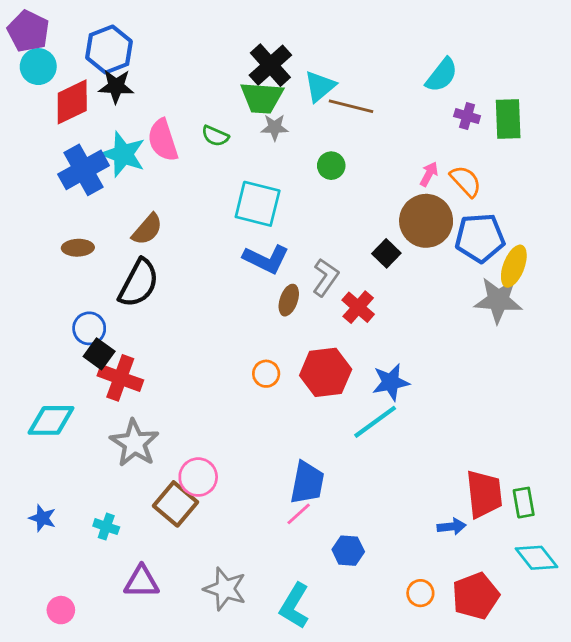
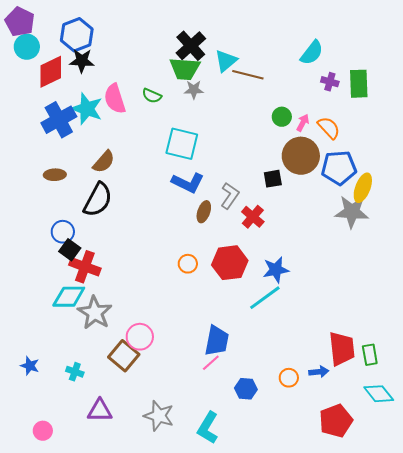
green circle: (331, 166) -> (282, 117), moved
black square: (386, 253) -> (273, 179), turned 36
cyan diamond: (51, 420) -> (69, 297), moved
orange circle: (420, 593) -> (289, 378), moved

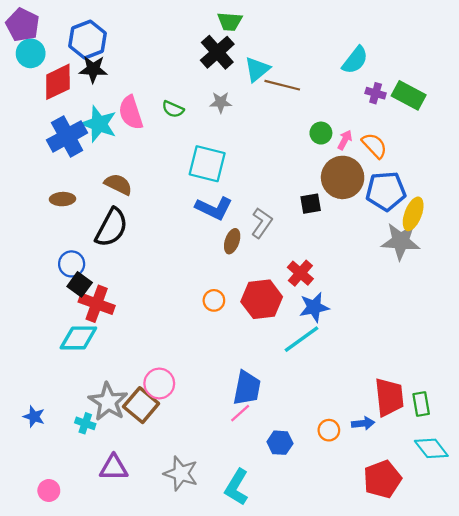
green trapezoid: (185, 69) -> (230, 21), moved, size x0.7
green rectangle: (359, 84) -> (409, 95), turned -60
brown semicircle: (104, 162) -> (118, 184), turned -105
red cross: (253, 217) -> (300, 273), moved
gray star: (95, 313) -> (108, 402), moved

